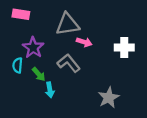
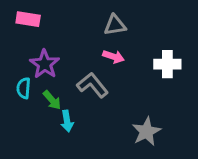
gray triangle: (68, 24) -> (115, 25), moved, size x0.7

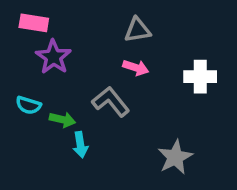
purple star: (45, 64) -> (53, 57), moved
cyan semicircle: (24, 88) -> (28, 105), turned -78
green arrow: (52, 100) -> (62, 120), turned -36

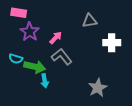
gray triangle: (138, 30) -> (90, 21), moved
pink arrow: (136, 68) -> (56, 38), moved, turned -64
green arrow: (62, 120) -> (35, 67), size x1.5

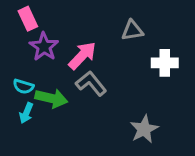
pink rectangle: (19, 13) -> (28, 19), turned 56
pink arrow: (56, 38) -> (82, 56), size x1.5
cyan arrow: (45, 81) -> (26, 113), moved, turned 32

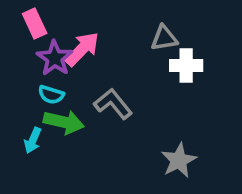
pink arrow: (82, 56) -> (82, 49), moved
white cross: (165, 63) -> (186, 65), moved
cyan semicircle: (23, 86) -> (51, 95), moved

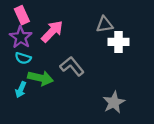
purple star: (55, 58) -> (21, 37), moved
cyan semicircle: (51, 95) -> (23, 58), moved

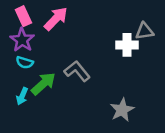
gray triangle: (105, 24) -> (145, 31), moved
pink arrow: (52, 31) -> (56, 19), moved
green arrow: (41, 78) -> (43, 84), turned -55

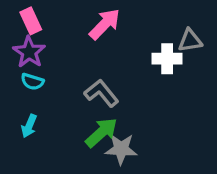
pink arrow: (56, 19) -> (105, 24), moved
green arrow: (43, 84) -> (101, 133), moved
gray star: (122, 110) -> (121, 149), moved, turned 30

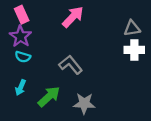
white cross: (167, 59) -> (134, 50), moved
green arrow: (101, 133) -> (49, 97), moved

